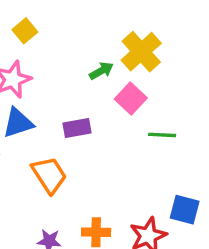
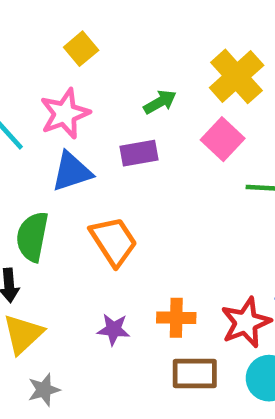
green arrow: (101, 71) -> (160, 102), moved
purple rectangle: (77, 128) -> (139, 153), moved

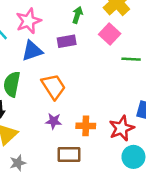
green arrow: (160, 102) -> (77, 15), turned -42
purple star: (114, 329) -> (54, 121), moved
brown rectangle: (195, 374) -> (69, 154), moved

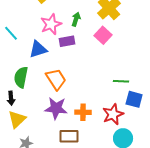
pink star: (29, 21) -> (51, 24), moved
green line: (131, 59) -> (121, 81), moved
purple star: (54, 121) -> (56, 108), size x1.6

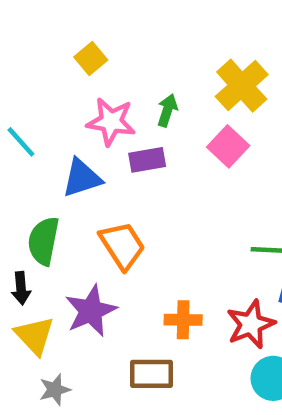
pink star: (51, 24) -> (111, 122), turned 30
purple star: (56, 108) -> (91, 311), moved, turned -30
yellow triangle: (17, 119) -> (34, 336), turned -30

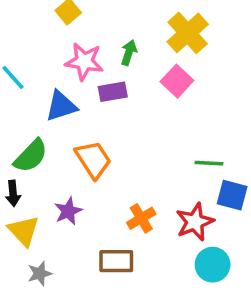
green semicircle: (43, 241) -> (31, 156), turned -147
purple star: (91, 311) -> (68, 211), size x0.7
orange cross: (183, 320) -> (141, 218), turned -32

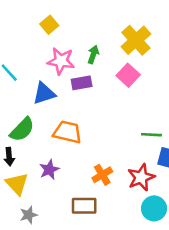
orange trapezoid: (93, 159) -> (67, 132), turned -44

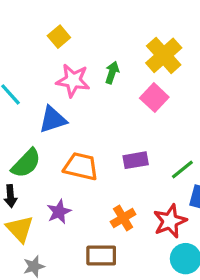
purple rectangle: (82, 83) -> (136, 160), moved
green line: (151, 135) -> (182, 170), turned -42

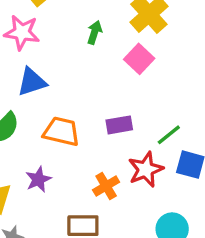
pink star: (73, 80) -> (22, 32), moved
red star: (170, 221) -> (146, 169), moved

